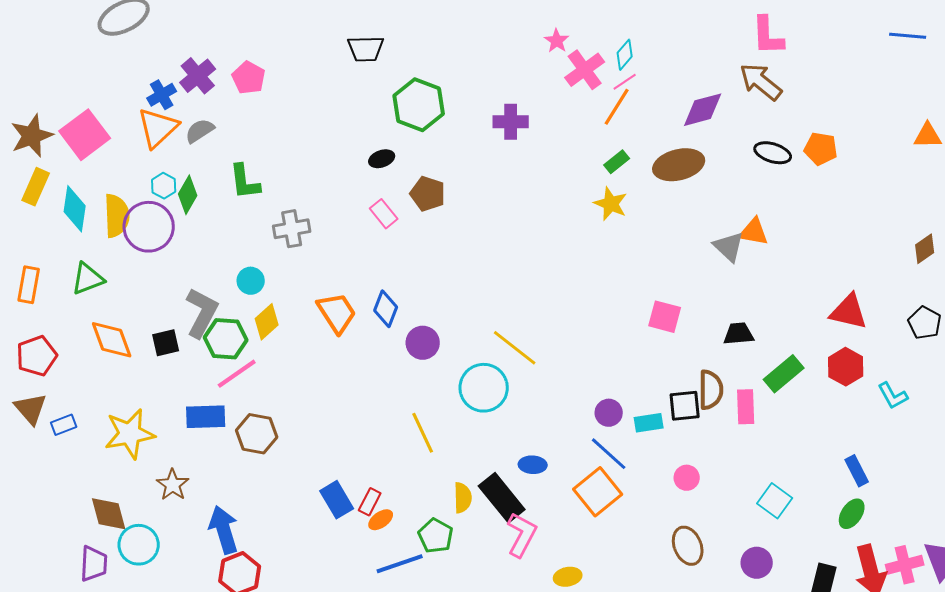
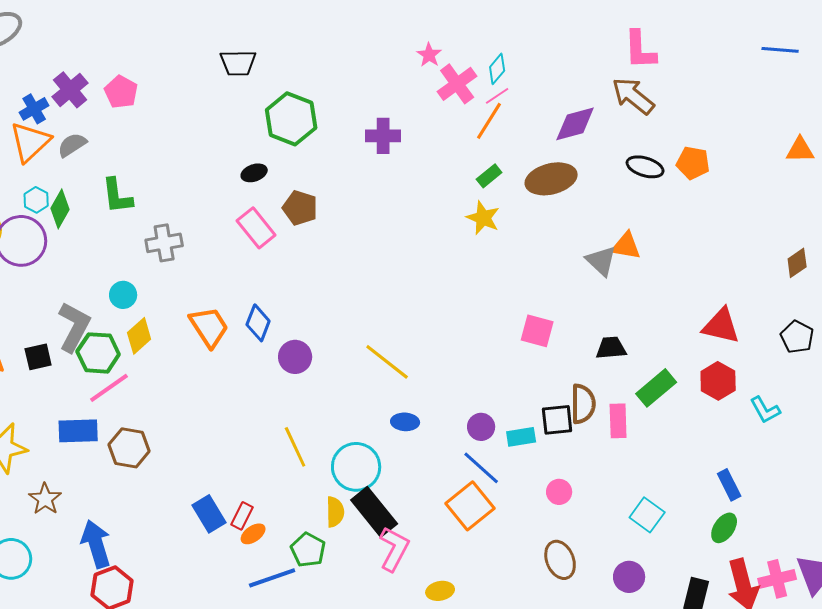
pink rectangle: (384, 214) -> (256, 228), size x1.4
cyan circle: (484, 388) -> (356, 467), moved
blue ellipse: (533, 465) -> (405, 422), moved

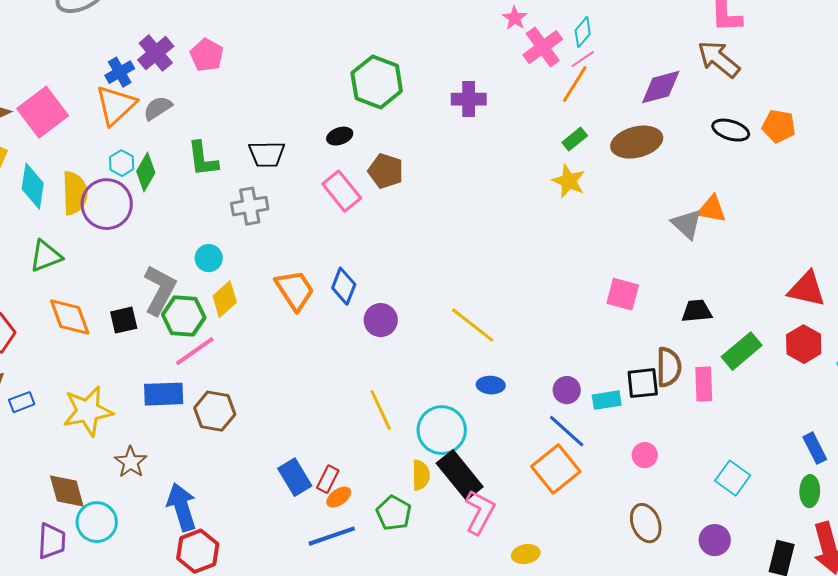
black trapezoid: (238, 63) -> (267, 154), moved
green ellipse: (724, 528) -> (810, 491), turned -32
blue line: (272, 578) -> (332, 536), moved

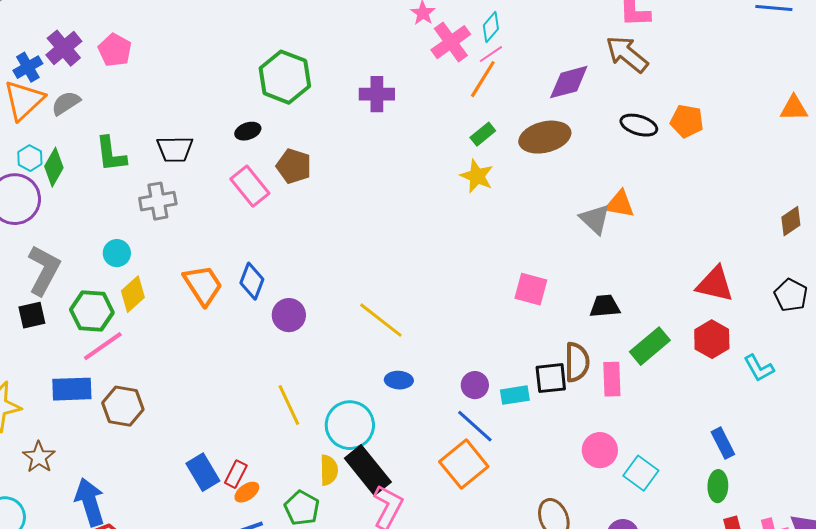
gray L-shape: (160, 290) -> (44, 270), moved
pink circle: (645, 455) -> (600, 450), moved, size x1.4

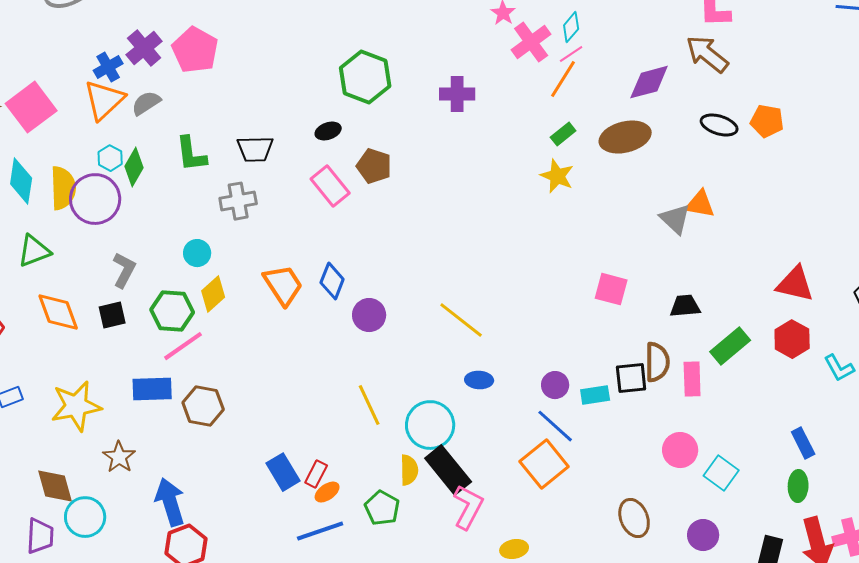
pink pentagon: (115, 50) -> (195, 50), size x1.4
gray L-shape: (44, 270) -> (124, 270), size x0.7

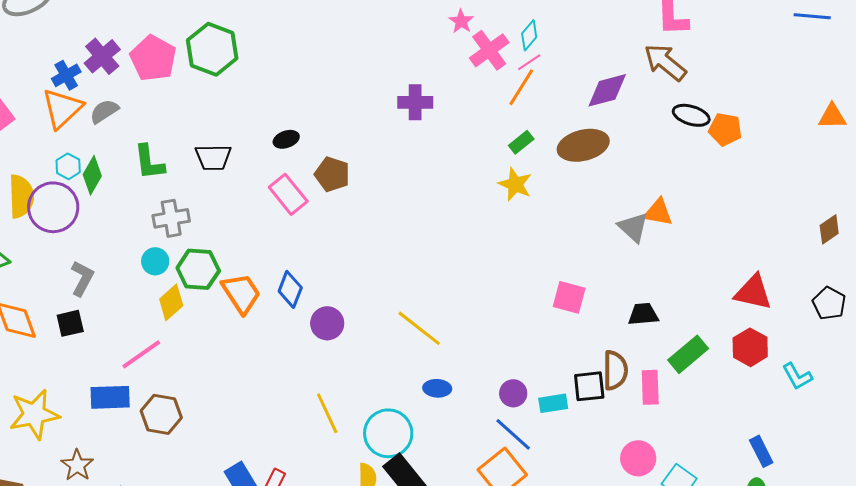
green hexagon: (365, 77) -> (212, 49), moved
black ellipse: (719, 125) -> (691, 115), moved
gray cross: (238, 201) -> (171, 218), moved
green hexagon: (172, 311) -> (198, 269), moved

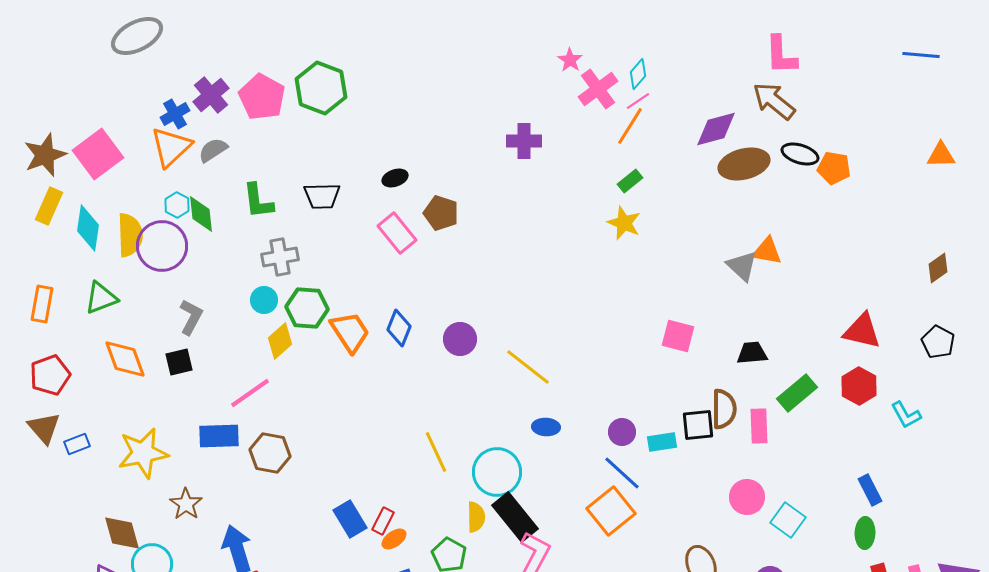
brown ellipse: (583, 145) -> (744, 164), moved
green diamond: (92, 175) -> (201, 214), turned -36
purple circle: (327, 323) -> (460, 339), moved

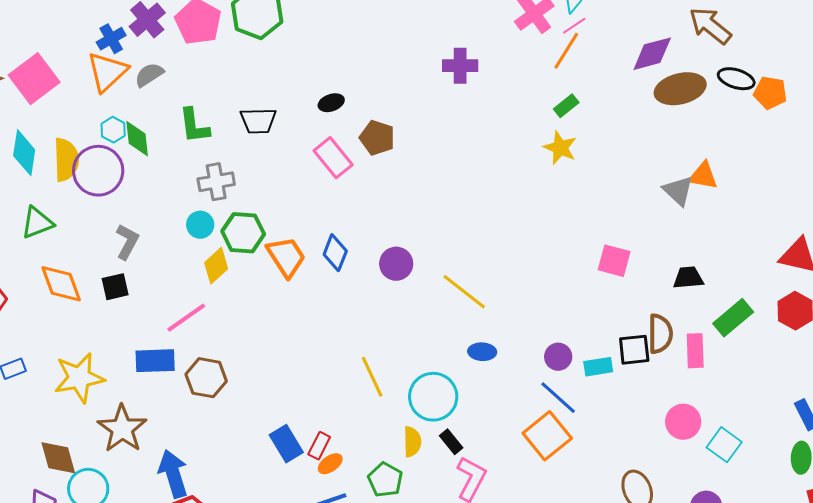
brown star: (186, 504) -> (122, 429), size x1.5
black rectangle: (515, 517) -> (451, 442), size x0.5

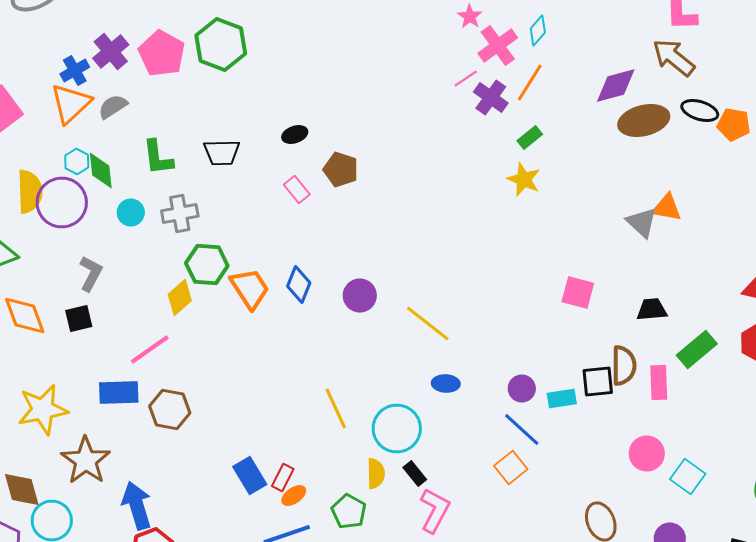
pink line: (574, 26) -> (466, 78), moved
purple cross: (460, 66) -> (491, 98), moved, turned 36
pink rectangle: (333, 158) -> (297, 190), size x0.7
cyan circle: (200, 225) -> (131, 212), moved
orange square: (547, 436) -> (511, 468), size x0.7

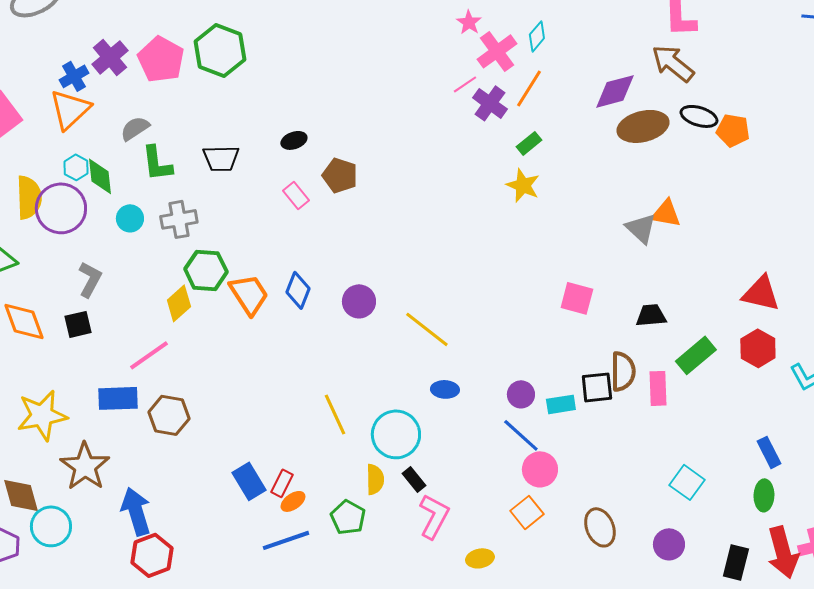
gray semicircle: (113, 106) -> (135, 128), moved
pink circle: (647, 454) -> (540, 469), moved
orange square: (511, 468) -> (527, 512), moved

